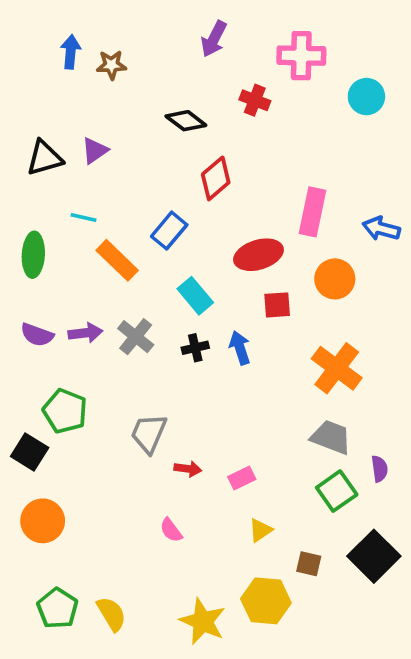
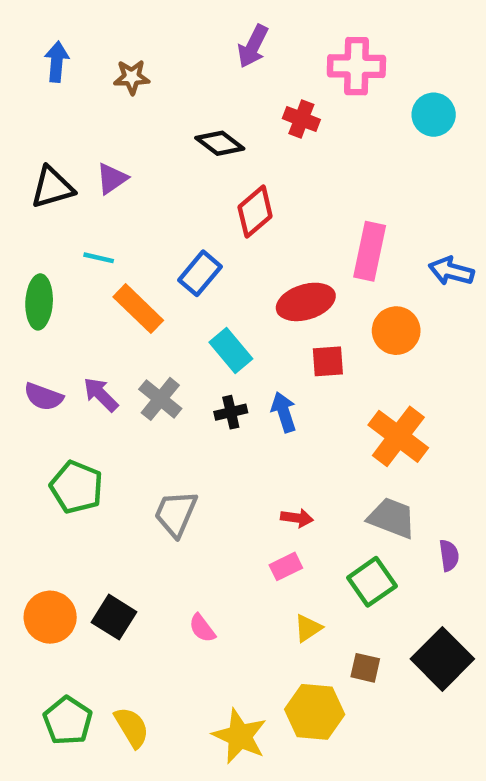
blue arrow: (71, 52) -> (57, 62), moved
purple arrow: (85, 333) -> (101, 395), turned -128
black square: (30, 452) -> (114, 617), moved
red arrow: (188, 469) -> (297, 518), moved
green square: (337, 491) -> (372, 582), moved

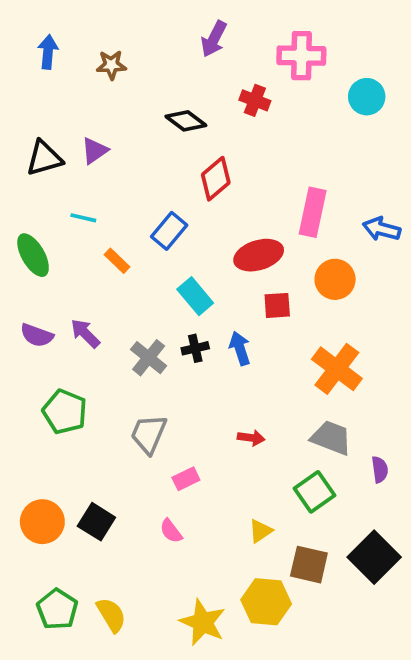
green ellipse: (39, 302) -> (33, 255), turned -33
orange rectangle: (138, 309) -> (117, 261), size x0.6
gray cross: (160, 399) -> (149, 358), moved
pink rectangle: (286, 566) -> (186, 479), moved
brown square: (365, 668) -> (309, 565), size x1.5

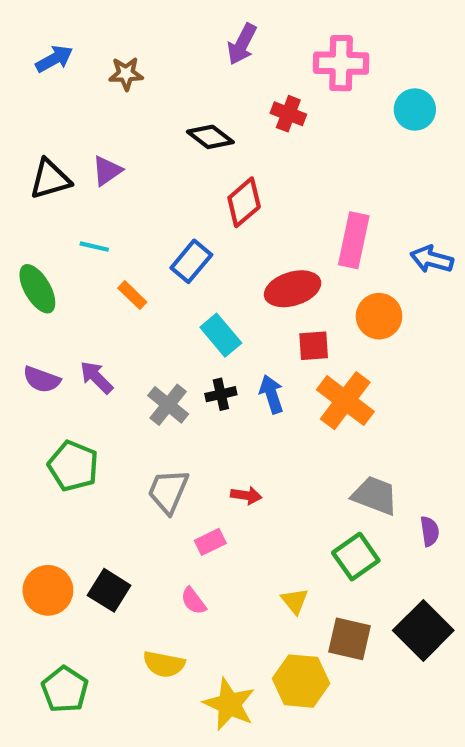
blue arrow: (48, 52) -> (54, 59), turned 56
orange cross: (337, 369) -> (345, 401), moved
red arrow: (251, 438) -> (246, 495), moved
yellow triangle: (260, 531) -> (295, 601), turned -35
yellow semicircle: (111, 615) -> (164, 664), moved, turned 132

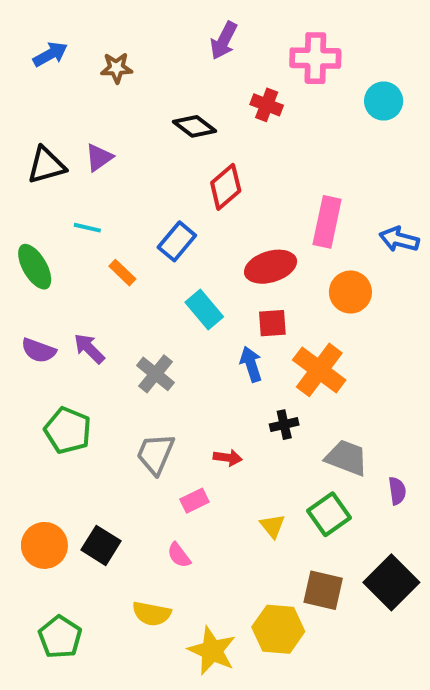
red square: (314, 346) -> (272, 323), moved
black cross: (221, 394) -> (284, 425), moved
yellow triangle: (295, 601) -> (272, 526), moved

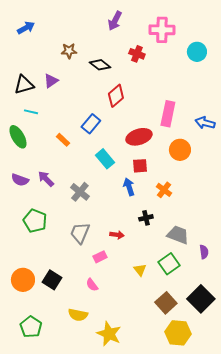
brown star: (117, 68) -> (69, 51), moved
cyan line: (87, 228) -> (31, 112), moved
orange cross: (319, 370) -> (164, 190), size x0.6
brown square: (323, 590) -> (166, 303), turned 35
yellow hexagon: (278, 629) -> (178, 333), moved

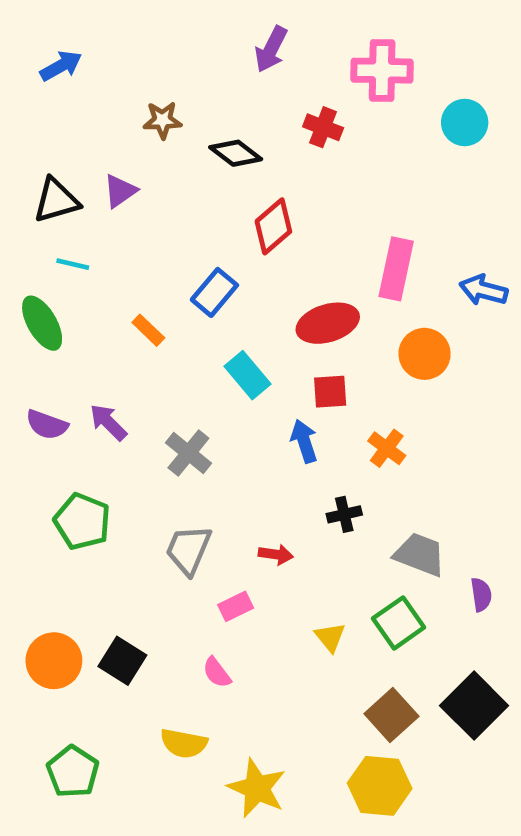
yellow hexagon: (178, 333) -> (380, 786), moved

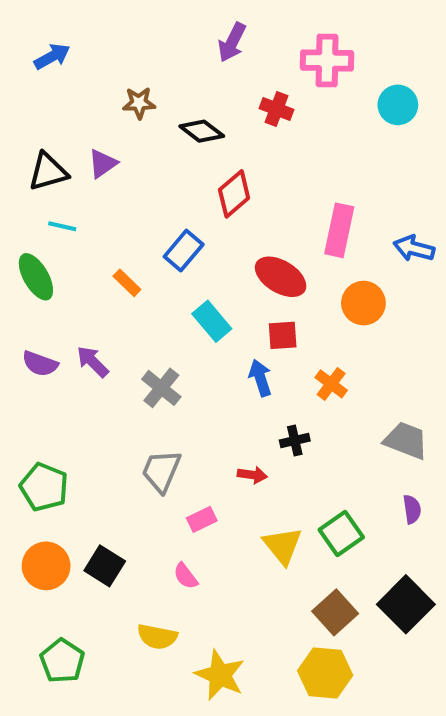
red ellipse: (328, 323) -> (281, 277), turned 48
green pentagon: (82, 521) -> (44, 487), moved
red arrow: (276, 554) -> (252, 475), moved
gray trapezoid: (420, 554) -> (406, 441), moved
yellow triangle: (330, 637) -> (283, 546), size x1.5

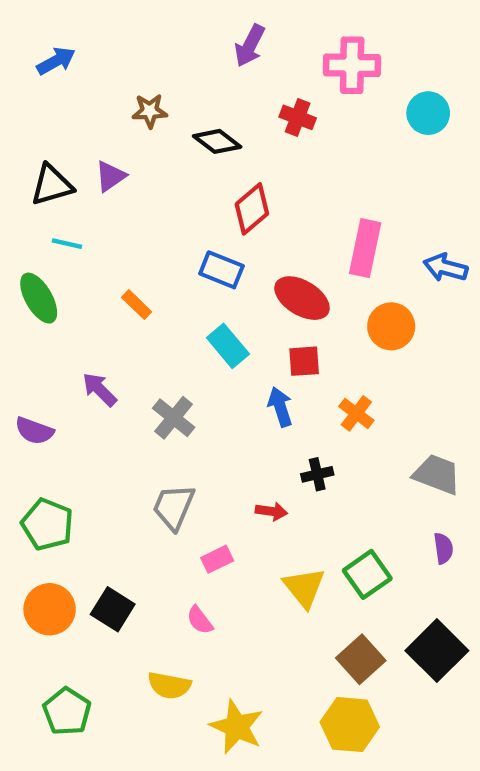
blue rectangle: (184, 250) -> (221, 270), moved, turned 72
purple semicircle: (40, 364) -> (34, 431), moved

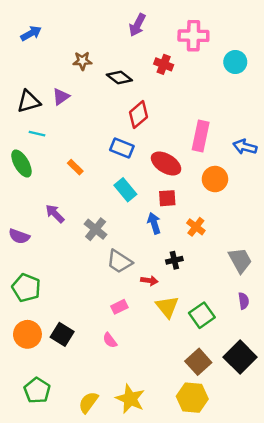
gray trapezoid: (437, 474) -> (240, 260), turned 40
gray trapezoid: (174, 507) -> (119, 261), moved, turned -80
yellow triangle: (304, 587) -> (167, 307), moved
yellow semicircle: (169, 685) -> (88, 402), moved, turned 115

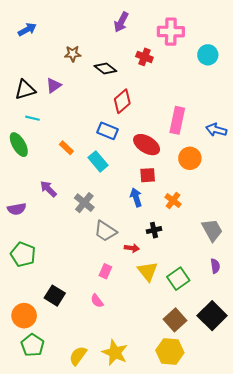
cyan rectangle: (125, 190) -> (98, 161), moved
purple semicircle: (19, 236) -> (17, 209), turned -30
pink rectangle: (119, 307) -> (105, 271), turned -40
orange circle: (27, 334) -> (24, 316), moved

